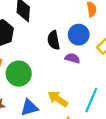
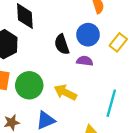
yellow arrow: (58, 99) -> (65, 92), moved

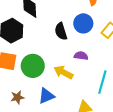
purple semicircle: (85, 61) -> (81, 56), moved

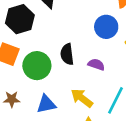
black semicircle: (61, 31) -> (67, 54), moved
yellow arrow: (63, 72) -> (82, 98), moved

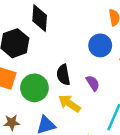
purple semicircle: (96, 64) -> (93, 83), turned 42
yellow arrow: (82, 98) -> (69, 103), moved

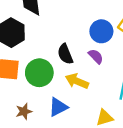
blue circle: (100, 45) -> (101, 31), moved

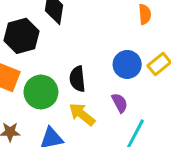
purple semicircle: (96, 56) -> (120, 103), moved

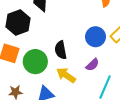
purple semicircle: (120, 103) -> (92, 65), turned 80

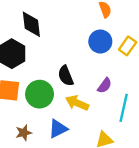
blue circle: (95, 37) -> (100, 42), moved

